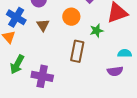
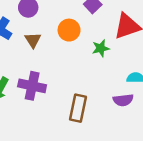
brown rectangle: (77, 51) -> (78, 108), moved
purple cross: (42, 76) -> (32, 86), moved

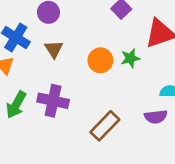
orange circle: (69, 30) -> (100, 60), moved
brown rectangle: (78, 108) -> (105, 126), turned 32

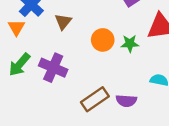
purple semicircle: (156, 117) -> (126, 101), moved

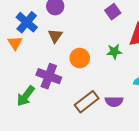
orange circle: (103, 40) -> (80, 58), moved
green arrow: (19, 65) -> (26, 96), moved

